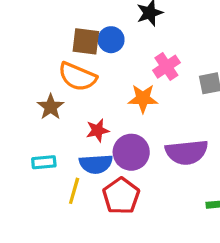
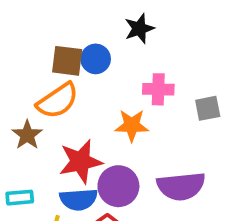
pink cross: (166, 67) -> (158, 89), turned 36
orange semicircle: (77, 77) -> (58, 101), turned -57
red star: (98, 130) -> (80, 161), size x1.6

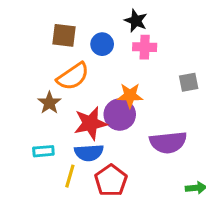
black star: (139, 28) -> (136, 21), turned -30
brown square: (67, 61) -> (64, 35), moved
pink cross: (158, 89) -> (145, 47), moved
purple circle: (118, 186) -> (120, 115), moved

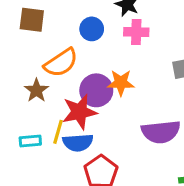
brown square: (64, 35) -> (32, 20), moved
purple circle: (120, 115) -> (96, 90), moved
yellow line: (70, 176) -> (58, 132), moved

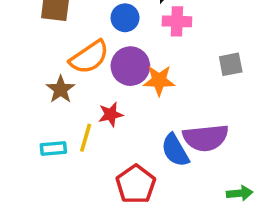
purple circle: (96, 90) -> (130, 66), moved
red star: (79, 112) -> (111, 114), size x0.6
blue semicircle: (78, 143) -> (175, 150), moved, turned 64

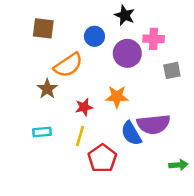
pink cross: (177, 21) -> (154, 39), moved
purple circle: (130, 66) -> (127, 53), moved
orange star: (159, 80) -> (117, 97), moved
yellow line: (86, 138) -> (80, 136), moved

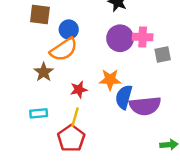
blue circle: (94, 36) -> (69, 29), moved
pink cross: (154, 39) -> (143, 37), moved
blue semicircle: (131, 133) -> (124, 97), moved, turned 45
red pentagon: (102, 158) -> (71, 138), moved

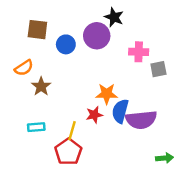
purple circle: (120, 38) -> (97, 36), moved
orange semicircle: (64, 50) -> (24, 68), moved, size x0.7
red star: (79, 90) -> (94, 115), moved

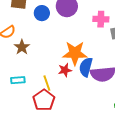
orange star: (107, 94) -> (75, 53), size x1.4
yellow line: (72, 131) -> (47, 83), turned -35

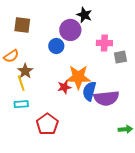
blue circle: (42, 13) -> (56, 46), moved
red star: (65, 70) -> (64, 87), moved
yellow line: (47, 83) -> (21, 83), moved

